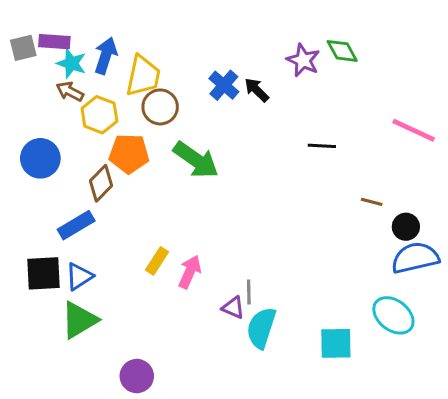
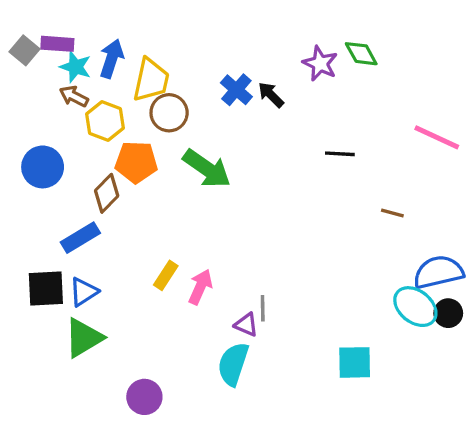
gray square: (23, 48) -> (25, 50), turned -36
black circle: (406, 227) -> (448, 313), moved
cyan ellipse: (393, 315) -> (415, 307), moved
cyan semicircle: (261, 328) -> (233, 364), moved

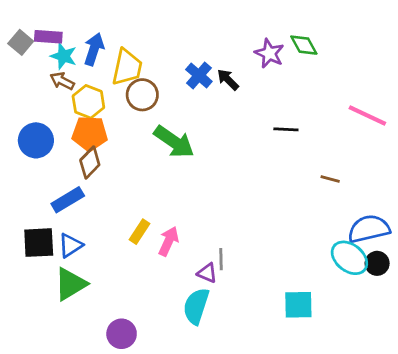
orange pentagon: (136, 162) -> (90, 133), moved

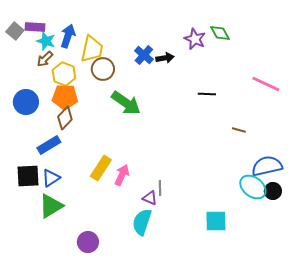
black arrow: (228, 80) -> (165, 58), turned 126
brown arrow: (62, 81) -> (45, 59), turned -72
yellow rectangle: (140, 232) -> (101, 168), size x1.4

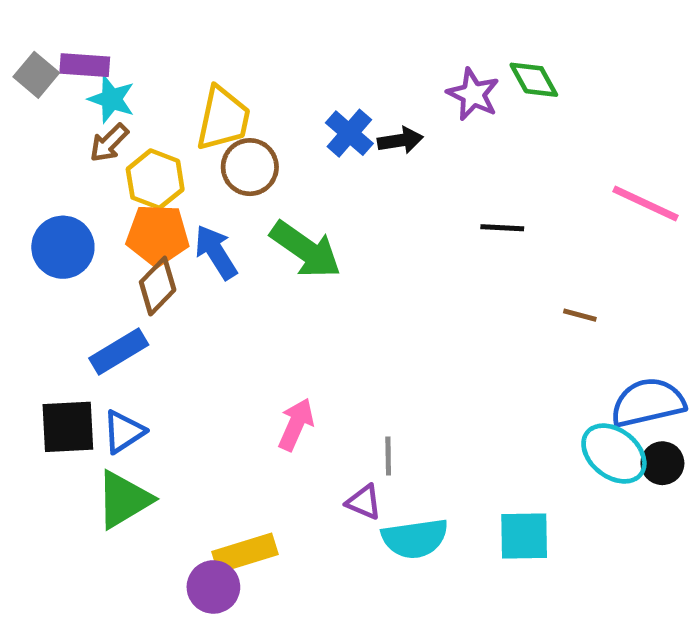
blue arrow: (68, 36) -> (216, 252), moved, turned -50
yellow rectangle: (101, 168) -> (245, 553), moved, turned 40
purple triangle: (150, 198) -> (364, 502), moved
cyan semicircle: (142, 222) -> (415, 538), moved, turned -116

